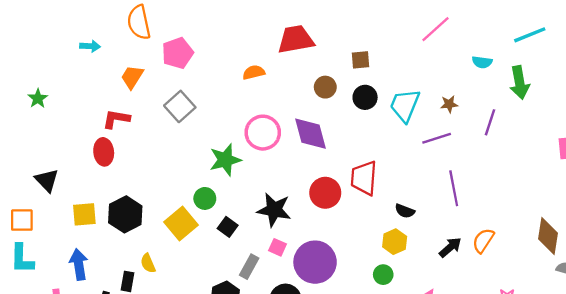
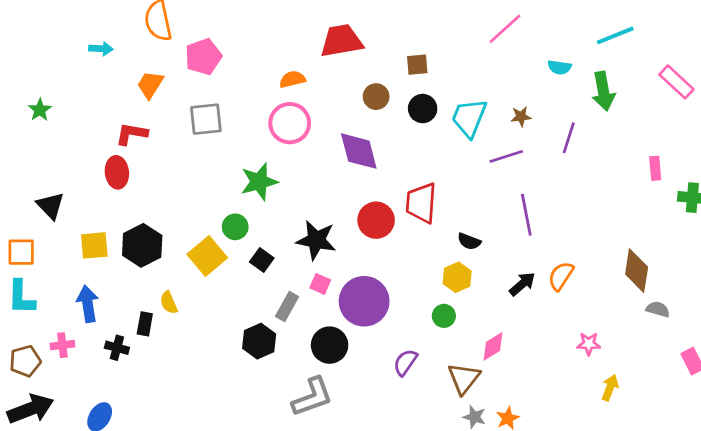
gray square: (180, 106) -> (206, 119), turned 36
pink circle: (263, 133) -> (290, 123), moved

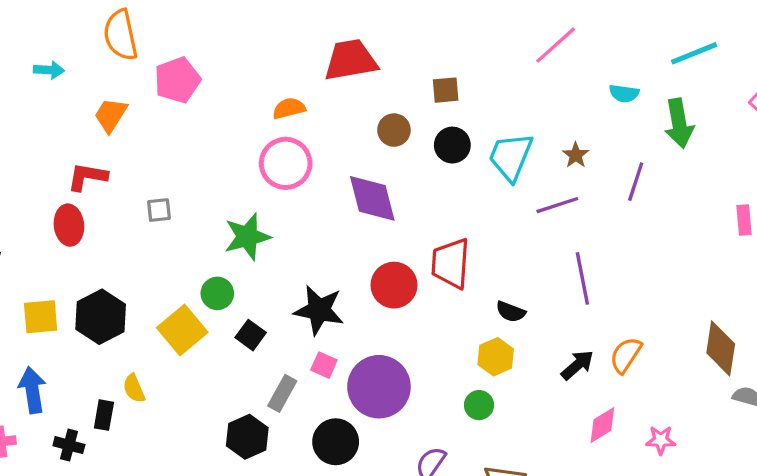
brown star: (521, 116) -> (576, 155), turned -30
gray square: (206, 119) -> (159, 210), moved, size x0.6
pink diamond: (493, 346) -> (602, 425), moved

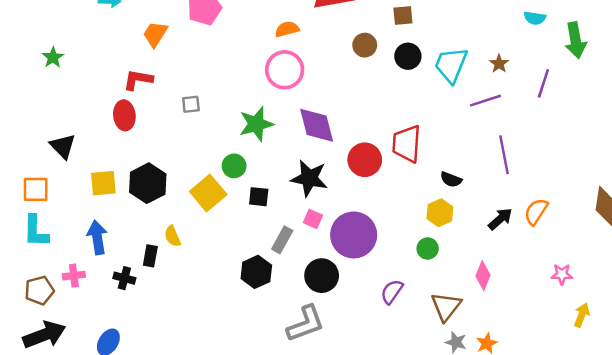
purple diamond: (372, 198) -> (317, 125), moved
black square: (251, 335) -> (259, 197), turned -30
pink diamond: (602, 425) -> (483, 276), moved, turned -36

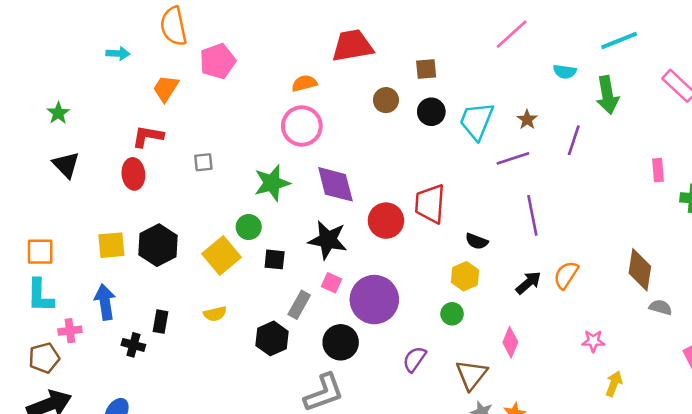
black triangle: (63, 146) -> (66, 165), moved
yellow semicircle: (172, 236) -> (215, 314), moved, turned -80
pink cross: (74, 276) -> (70, 331), moved

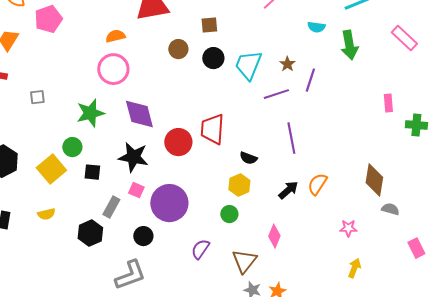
purple line: (574, 140) -> (310, 80), moved
pink star: (593, 341) -> (348, 228), moved
black circle: (341, 342) -> (143, 236), size x0.7

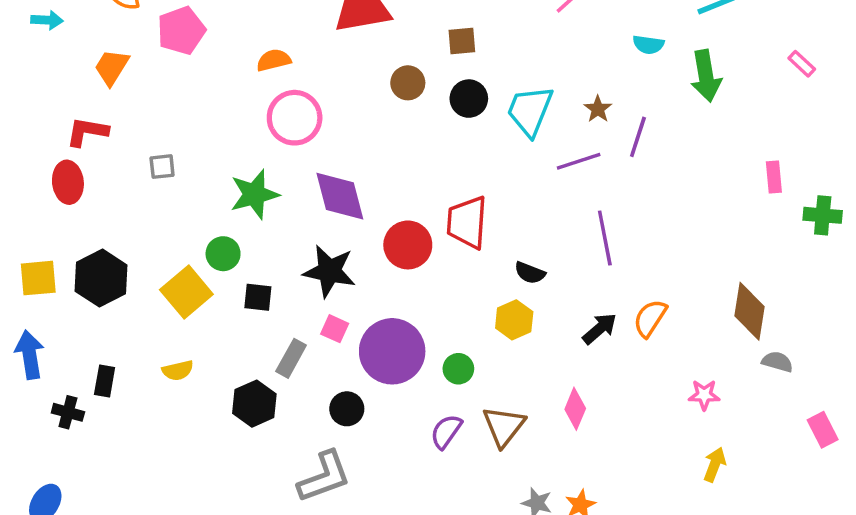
orange semicircle: (115, 36) -> (274, 60), moved
pink rectangle: (404, 38) -> (802, 64), size x0.6
green circle: (229, 214) -> (458, 369), moved
brown triangle: (244, 261) -> (504, 426), moved

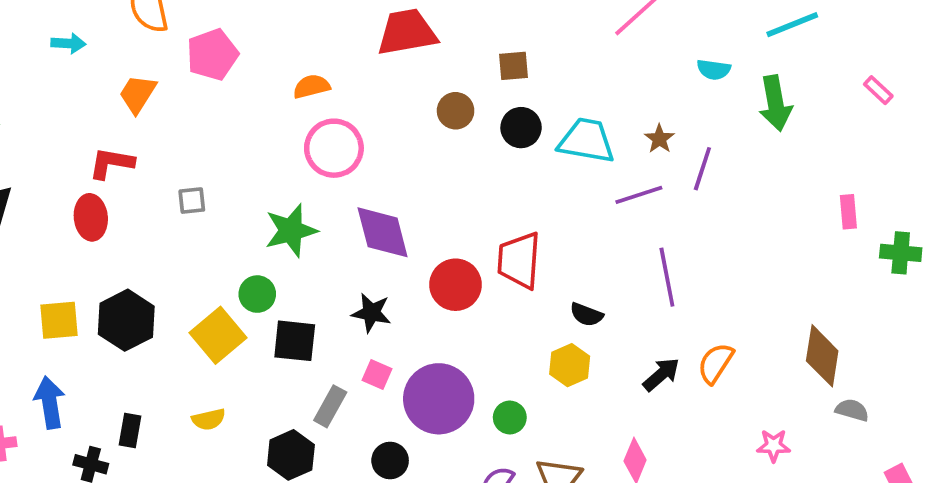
cyan trapezoid: (530, 111) -> (586, 141), turned 78
black star: (329, 271) -> (371, 313), size x0.7
black square: (258, 297) -> (295, 341), size x1.4

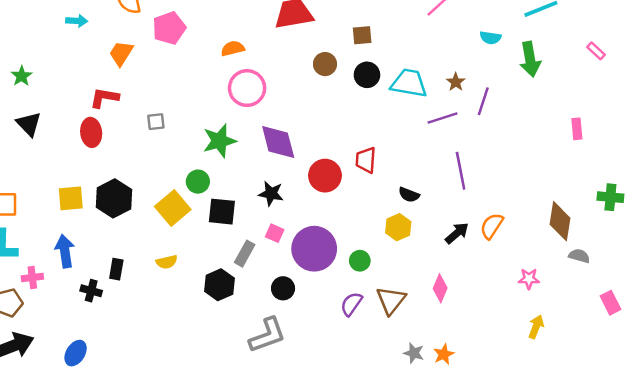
green cross: (901, 253) -> (610, 197), moved
red trapezoid: (519, 260) -> (366, 160), size x0.7

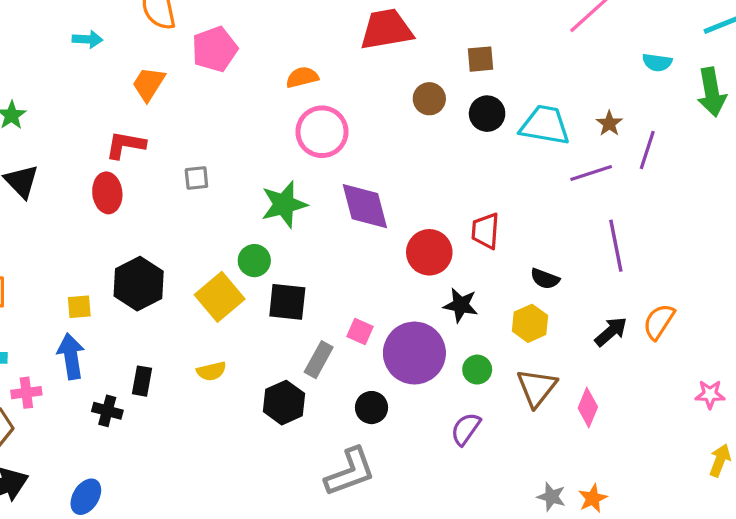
black star: (271, 194) -> (461, 305), moved
yellow square: (71, 198) -> (79, 307), moved, size x0.7
brown triangle: (391, 300) -> (537, 388), moved

